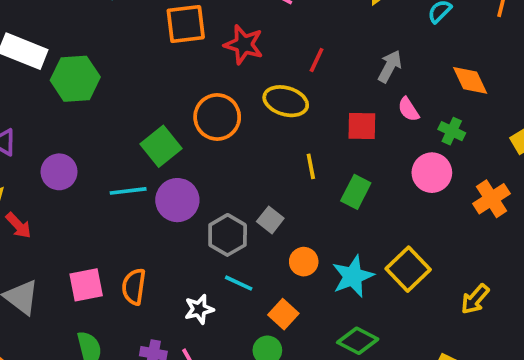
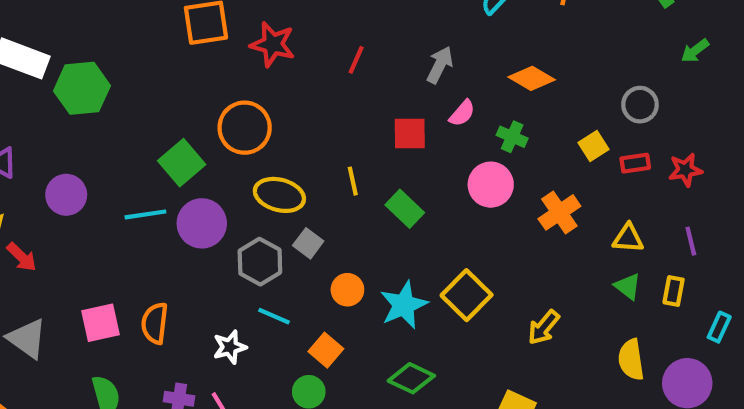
orange diamond: (470, 80) -> (532, 78), turned -33
yellow ellipse: (286, 101) -> (279, 195), moved
pink semicircle: (408, 109) -> (462, 113), turned -105
green rectangle: (356, 192) -> (405, 209), turned -72

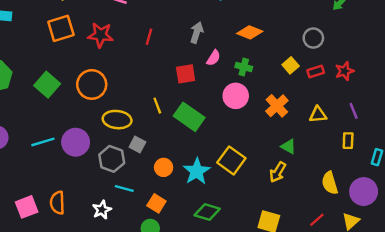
green square: (182, 163) -> (47, 85), moved
green rectangle: (405, 209) -> (189, 117), size x1.4
green triangle: (628, 286) -> (289, 146), moved

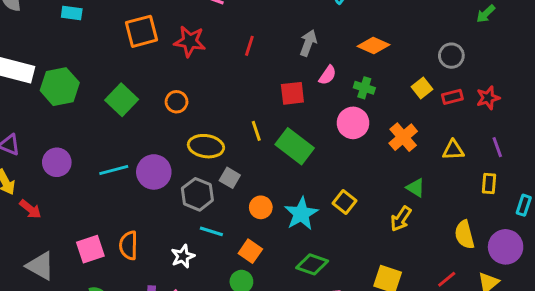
orange circle: (92, 84) -> (177, 102), size x0.6
yellow square: (231, 160) -> (344, 202), size x0.7

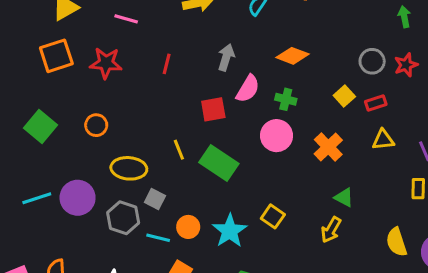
green arrow: (486, 14) -> (404, 17), turned 126
pink semicircle: (328, 75) -> (248, 89), size x1.4
red star: (488, 98) -> (406, 65), moved
yellow triangle: (453, 150) -> (383, 140), moved
cyan line: (211, 231) -> (158, 238), moved

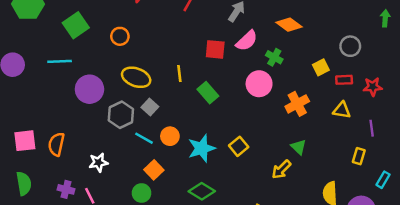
red star: (406, 65) -> (373, 87), moved
green rectangle: (219, 163) -> (208, 93), size x0.7
cyan line: (37, 198) -> (60, 61), moved

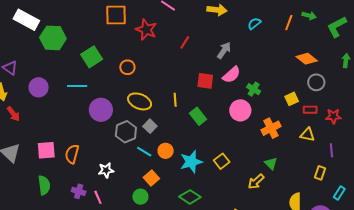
orange diamond: (289, 25) -> (307, 59), moved

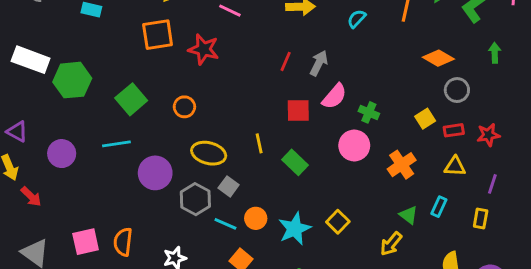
red line: (185, 42) -> (286, 61), moved
purple line: (331, 150) -> (492, 184), turned 32
cyan rectangle: (339, 193) -> (439, 207), moved

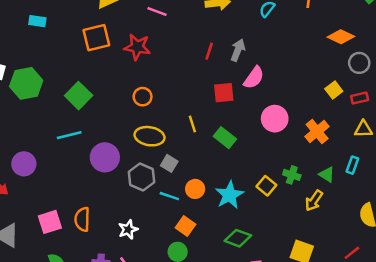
orange circle: (184, 107) -> (143, 97), moved
green cross: (369, 112) -> (292, 175), moved
purple circle: (62, 154) -> (24, 164), moved

